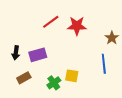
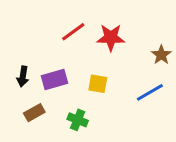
blue line: (104, 64) -> (150, 92), turned 66
yellow square: (72, 76) -> (98, 84), moved
green cross: (54, 83) -> (78, 120), turned -32

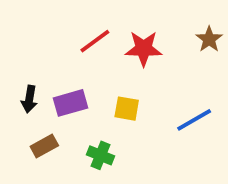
brown star: (161, 55) -> (209, 39), moved

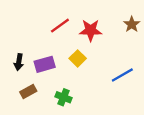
yellow square: (127, 109) -> (78, 58), moved, turned 35

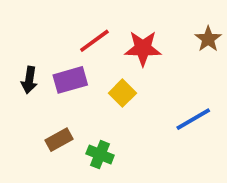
black arrow: (19, 62) -> (29, 80), moved
purple rectangle: (45, 64) -> (70, 80), moved
brown rectangle: (28, 91) -> (59, 140), moved

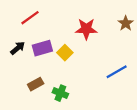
red line: (94, 41) -> (30, 18), moved
black arrow: (29, 80) -> (18, 48), turned -140
yellow square: (122, 93) -> (65, 53), moved

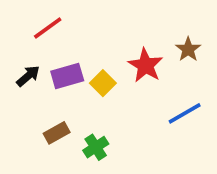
brown star: (126, 23) -> (188, 49), moved
red star: (86, 29) -> (145, 65), moved, turned 30
green cross: (60, 93) -> (96, 147), turned 35

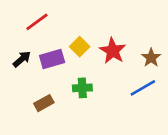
brown star: (188, 49) -> (151, 58), moved
yellow square: (103, 83) -> (80, 47), moved
green cross: (96, 147) -> (82, 88), moved, turned 30

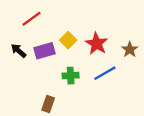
black arrow: (22, 59) -> (19, 51), turned -98
blue line: (143, 88) -> (105, 73), moved
brown rectangle: (44, 103) -> (48, 104), moved, turned -42

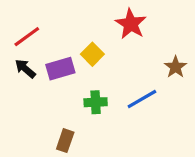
red line: (32, 19) -> (27, 37), moved
red star: (97, 44) -> (131, 24), moved

